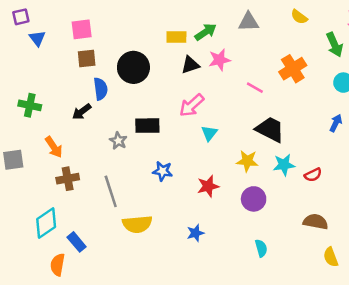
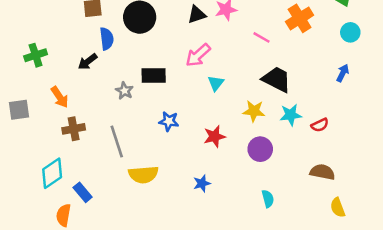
green cross: (30, 105) -> (36, 55), turned -30

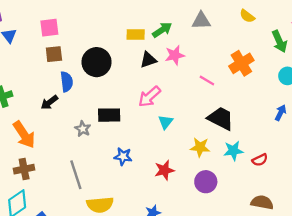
orange arrow: (60, 97) -> (24, 135), size x1.4
brown cross: (74, 129) -> (24, 169), moved

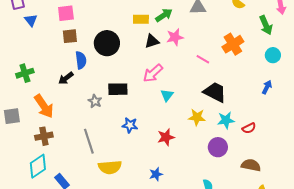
purple circle: (206, 182) -> (218, 147), moved

